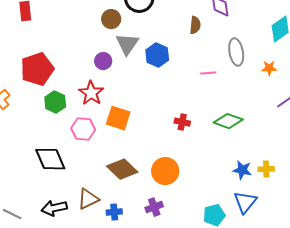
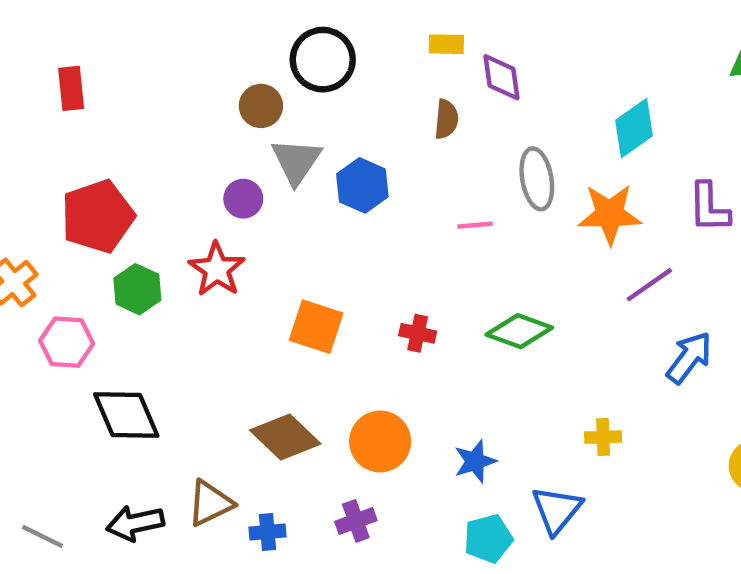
orange star: (269, 68) -> (610, 214), size x1.8
orange square: (118, 118) -> (316, 327), moved
pink hexagon: (83, 129) -> (67, 342), moved
blue star: (242, 170) -> (475, 461), moved, turned -30

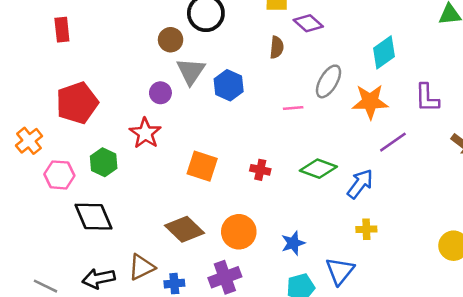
purple diamond: (502, 77) -> (308, 23), turned -40
gray ellipse: (537, 179) -> (328, 81), turned 40
green hexagon: (137, 289) -> (104, 162), moved
blue arrow: (689, 358) -> (360, 184), moved
purple cross: (356, 521) -> (225, 277), size x1.4

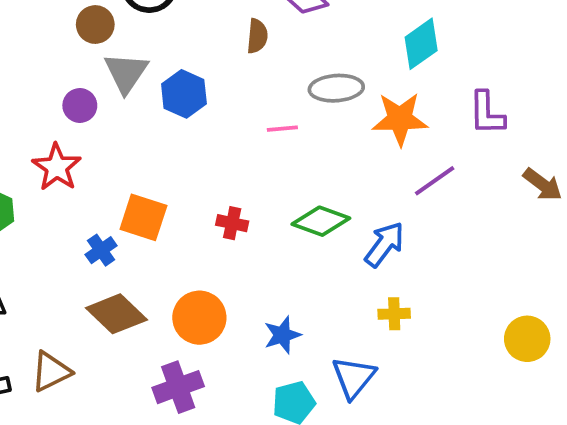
gray ellipse: (328, 81) -> (336, 88), turned 56
blue cross: (174, 284) -> (101, 250), moved, turned -30

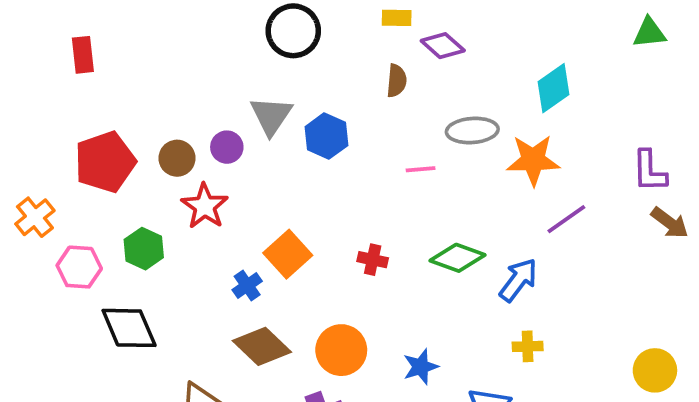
brown circle: (95, 25) -> (177, 158), moved
purple L-shape: (487, 113) -> (649, 171), moved
orange square: (143, 217) -> (288, 254), turned 30

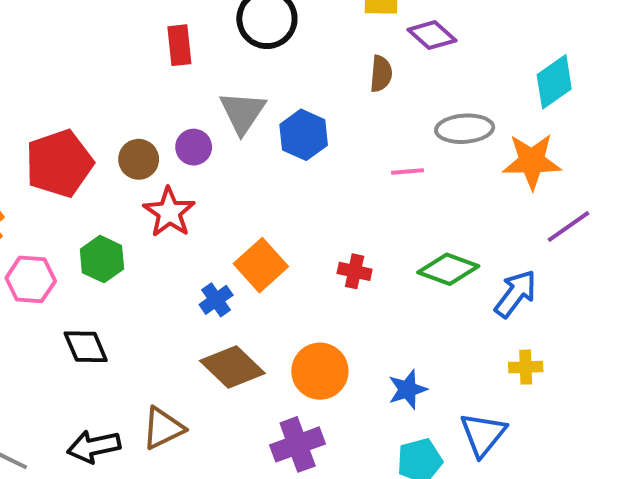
red rectangle: (83, 55) -> (179, 45), moved
black diamond: (129, 328) -> (86, 347), size x0.7

